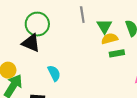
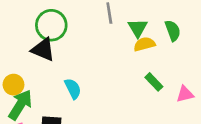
green rectangle: (117, 53) -> (154, 82), moved, turned 56

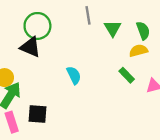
yellow semicircle: (144, 44) -> (138, 51), moved
cyan semicircle: (73, 89) -> (74, 75), moved

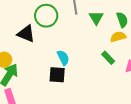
green circle: (37, 26) -> (46, 16), moved
black square: (37, 114) -> (57, 75), moved

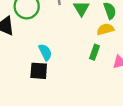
green rectangle: (108, 58) -> (94, 52), turned 64

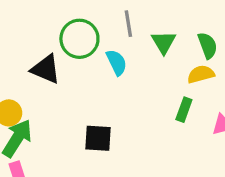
cyan semicircle: (45, 52) -> (117, 62), moved

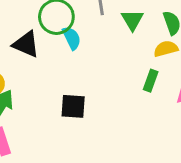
cyan semicircle: (117, 62) -> (72, 38), moved

